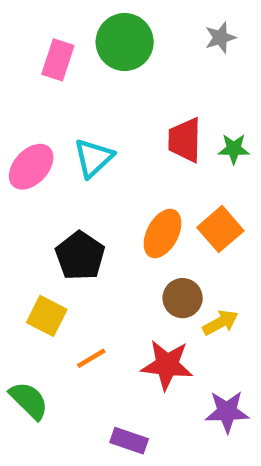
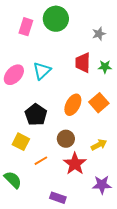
gray star: (220, 38) -> (99, 34), moved
brown circle: (183, 298) -> (66, 139), moved
red star: (167, 365) -> (75, 164), turned 30

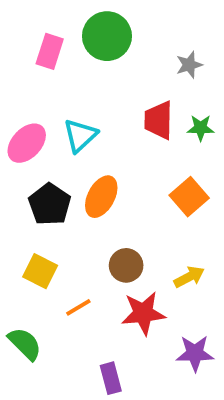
orange ellipse: (73, 105) -> (101, 197), moved
black pentagon: (36, 115) -> (50, 204), moved
red star: (75, 164) -> (143, 313), turned 30
purple rectangle: (58, 198) -> (111, 378), turned 56

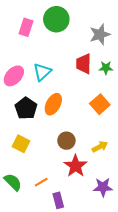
gray star: (189, 65) -> (100, 34), size x1.5
orange line: (78, 307) -> (41, 182), moved
red star: (143, 313) -> (76, 166), turned -30

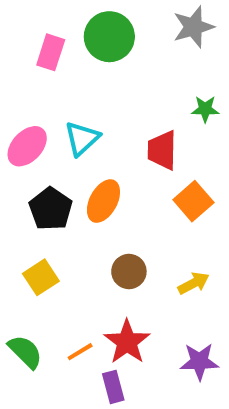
gray star: (100, 34) -> (193, 27), moved
red trapezoid: (84, 64) -> (162, 150), moved
green star: (106, 68) -> (205, 109), moved
yellow square: (21, 144) -> (41, 277), turned 30
red star: (76, 166) -> (127, 342), moved

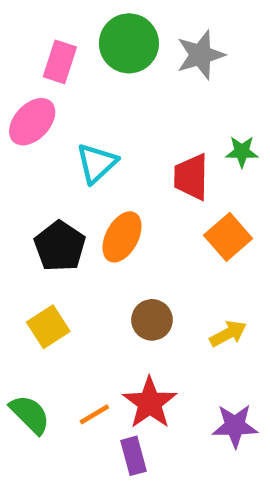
gray star: (193, 27) -> (200, 55), moved
green star: (205, 109) -> (242, 152), moved
pink ellipse: (27, 146) -> (32, 122), moved

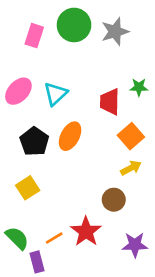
pink ellipse: (32, 122) -> (18, 91), moved
brown circle: (152, 320) -> (114, 200), moved
yellow arrow: (228, 334) -> (131, 168), moved
purple rectangle: (134, 456) -> (37, 262), moved

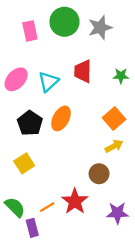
pink rectangle: (34, 36) -> (30, 31), turned -30
red trapezoid: (110, 102) -> (83, 71), moved

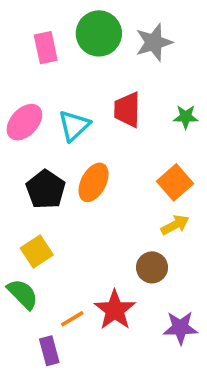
green semicircle: (15, 207) -> (23, 294), moved

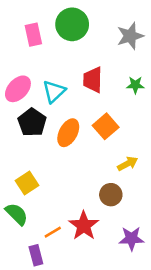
gray star: (154, 42) -> (130, 36), moved
orange square: (175, 182) -> (106, 126), moved
black pentagon: (46, 189) -> (32, 122), moved

